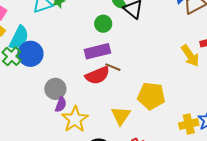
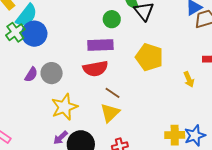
yellow arrow: (190, 56) -> (189, 79), moved, size x0.7
brown line: (113, 67) -> (113, 93), moved
yellow pentagon: (151, 96) -> (149, 57), moved
purple semicircle: (61, 104) -> (31, 75), moved

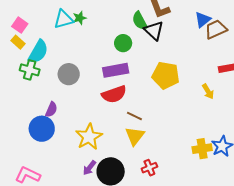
green cross: (15, 32) -> (30, 70), turned -30
blue circle: (34, 34) -> (42, 129), moved
gray circle: (52, 73) -> (69, 74), moved

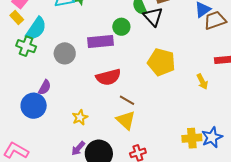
purple rectangle: (116, 70) -> (100, 42), moved
yellow triangle: (135, 136) -> (126, 120), turned -30
yellow star: (89, 137) -> (80, 117), size x0.6

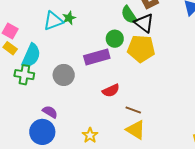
yellow pentagon: (161, 62) -> (141, 49), moved
red semicircle: (108, 77) -> (111, 91), size x0.7
purple semicircle: (45, 87) -> (50, 112), turned -77

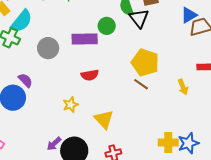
yellow pentagon: (141, 49) -> (145, 63), moved
brown line: (133, 110) -> (141, 84), moved
yellow star: (90, 135) -> (71, 105), moved

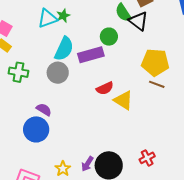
cyan semicircle: (22, 21) -> (64, 49), moved
yellow star: (71, 105) -> (63, 169), moved
yellow triangle: (104, 119) -> (123, 100), moved

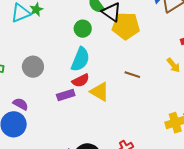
cyan semicircle: (64, 49) -> (80, 59), moved
purple rectangle: (91, 55) -> (66, 95), moved, size x0.7
yellow pentagon: (155, 62) -> (126, 26), moved

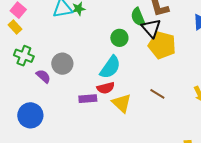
purple semicircle: (21, 104) -> (43, 76), moved

